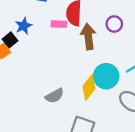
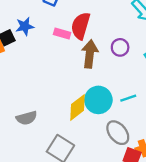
gray semicircle: (55, 96) -> (27, 118), moved

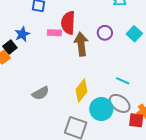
cyan line: (128, 98) -> (123, 81), moved, turned 56
cyan circle: (98, 100) -> (101, 109), moved
gray semicircle: (27, 118) -> (41, 93), moved

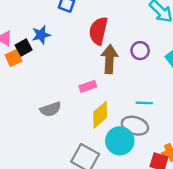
pink rectangle: (54, 33) -> (88, 86), moved, turned -32
cyan line: (123, 81) -> (144, 103), moved, turned -32
gray ellipse: (120, 103) -> (135, 126), moved, turned -30

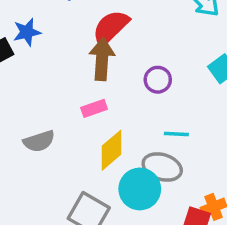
red semicircle: (98, 31) -> (111, 28), turned 32
purple circle: (140, 51) -> (158, 80), moved
brown arrow: (109, 59) -> (102, 59), moved

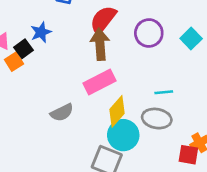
purple circle: (158, 80) -> (149, 33), moved, size x1.4
pink rectangle: (94, 108) -> (99, 82), size x1.6
cyan circle: (140, 189) -> (123, 135), moved

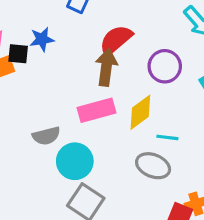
black square: (24, 49) -> (18, 54), turned 30
yellow diamond: (117, 111) -> (140, 112), moved
cyan circle: (123, 135) -> (75, 161), moved

